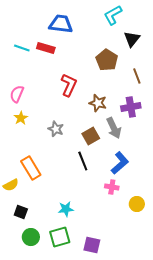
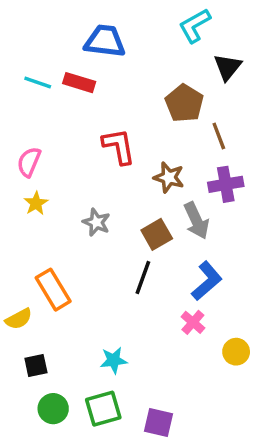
brown line: (137, 76) -> (219, 136), moved
red L-shape: (69, 85) -> (119, 146), turned -35
black line: (83, 161) -> (143, 277), turned 42
pink cross: (112, 187) -> (193, 322), turned 32
black square: (21, 212) -> (36, 365), turned -32

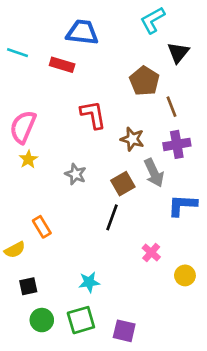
cyan line: (38, 83) -> (17, 53), moved
pink semicircle: (29, 162) -> (23, 127), size x1.4
blue L-shape: (207, 281) -> (182, 205), moved, turned -136
orange rectangle: (53, 290) -> (42, 227), size x0.7

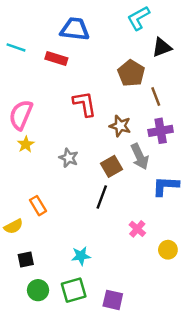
black triangle: (178, 53) -> (162, 47), turned 30

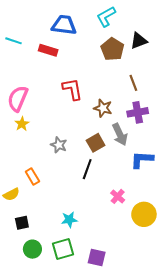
cyan L-shape: (139, 18) -> (106, 17), moved
brown pentagon: (131, 73) -> (112, 49), moved
gray star: (69, 158) -> (59, 145), moved
yellow circle: (168, 250) -> (144, 214), size x1.5

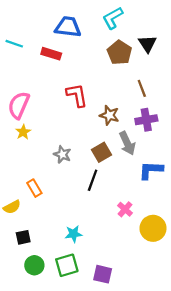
black triangle: (139, 41) -> (147, 44), turned -42

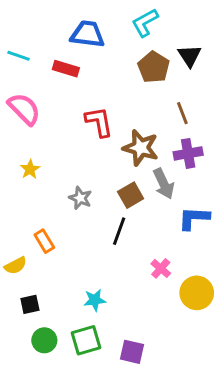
pink semicircle: (19, 105) -> (24, 109), moved, turned 112
brown star: (109, 115) -> (141, 148), size x1.4

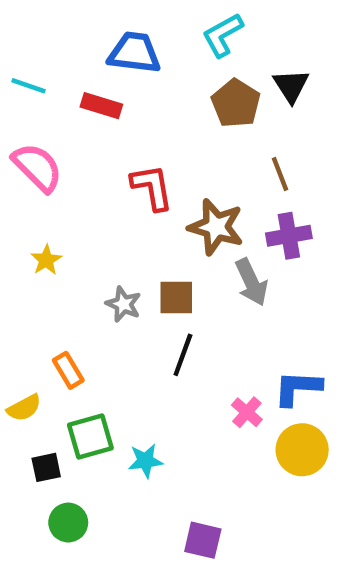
brown square: (131, 195) -> (176, 298), moved, turned 30
blue L-shape: (194, 218) -> (298, 388), moved
green square: (86, 340) -> (90, 437), moved

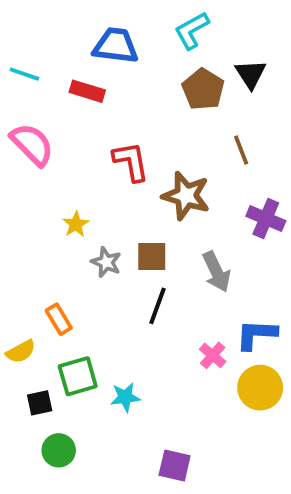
purple cross: (289, 236) -> (266, 218), moved, turned 33
yellow star: (46, 260) -> (76, 224), moved
gray arrow: (251, 282) -> (216, 272), moved

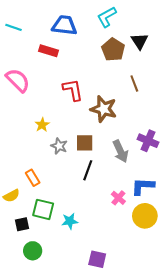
cyan line: (24, 74) -> (14, 27), moved
purple cross: (266, 218) -> (148, 141), moved
green square: (78, 376) -> (43, 209), turned 30

